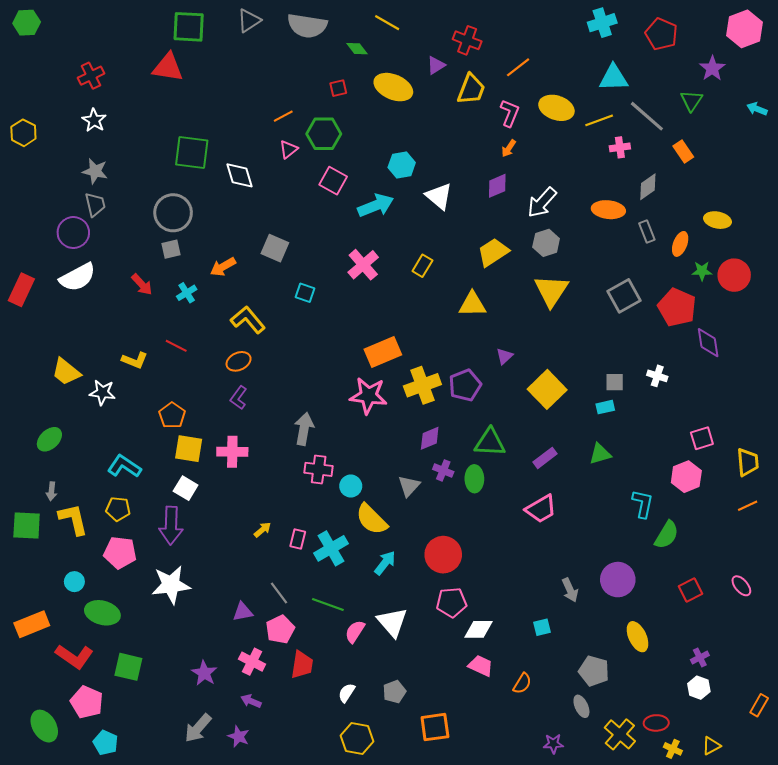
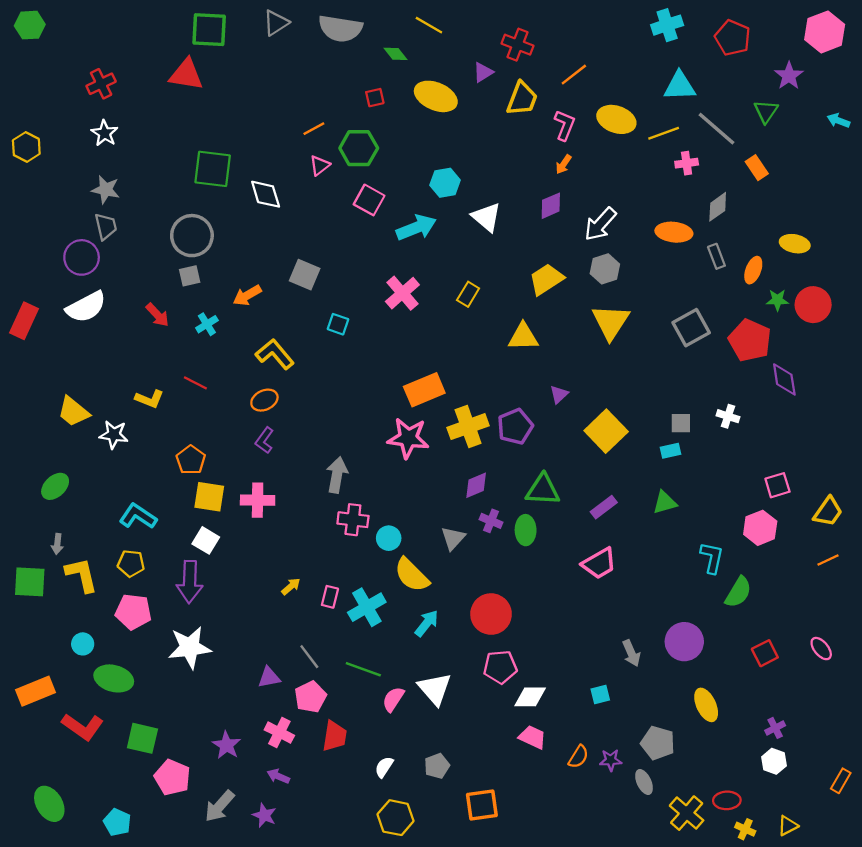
yellow trapezoid: (748, 462) -> (828, 512), turned 40
pink pentagon: (87, 702) -> (172, 777), moved
purple star: (553, 744) -> (611, 760), moved

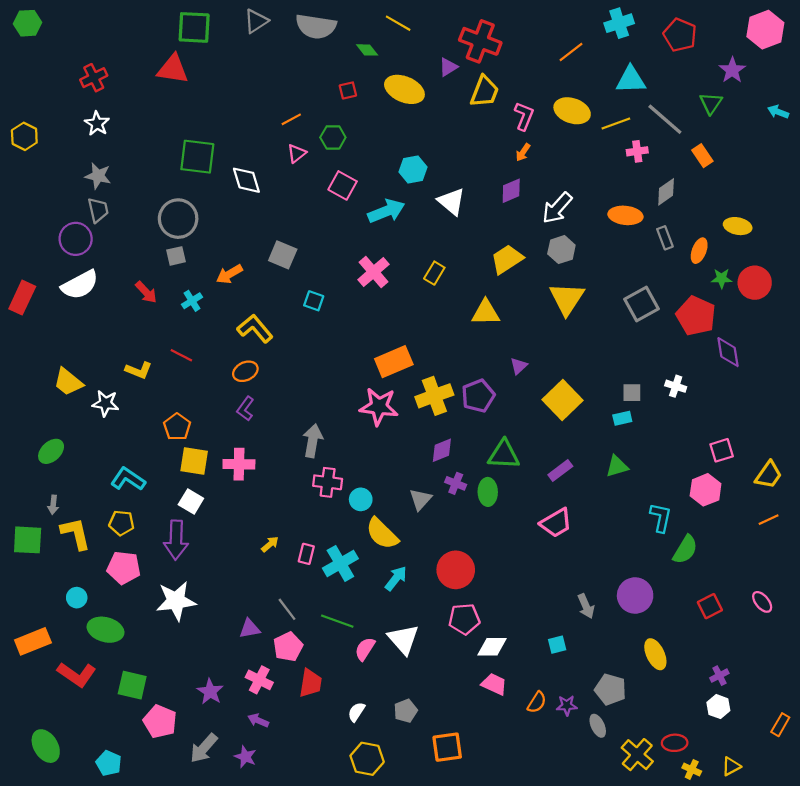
red cross: (517, 45) -> (480, 41), size x1.4
orange line: (574, 75) -> (571, 52), moved
green hexagon: (359, 148) -> (333, 137), size x0.7

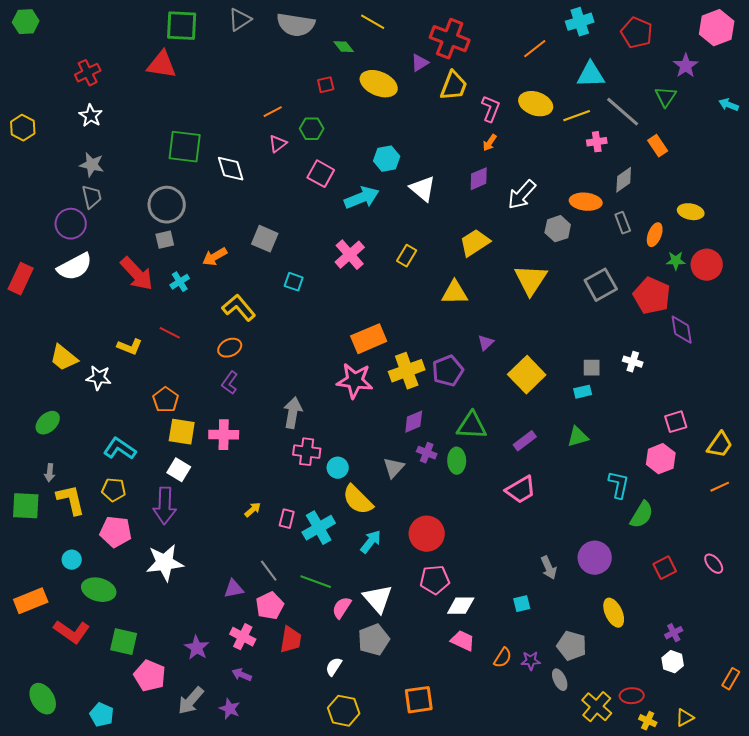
gray hexagon: (561, 250) -> (558, 229), moved
red arrow: (146, 292) -> (137, 274), size x1.6
gray pentagon: (406, 711) -> (374, 640), moved, size x1.4

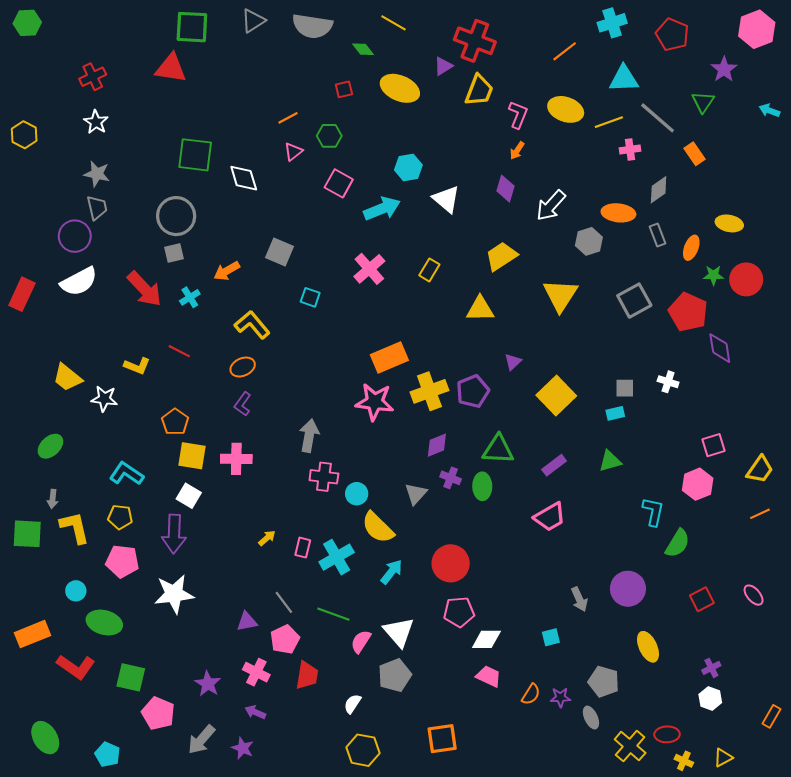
purple diamond: (479, 179) -> (505, 189), turned -50

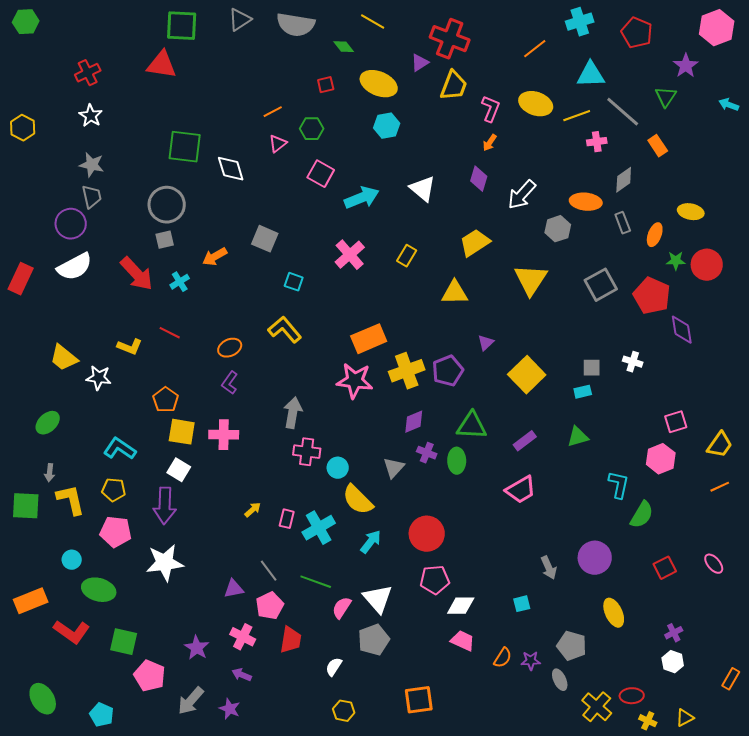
cyan hexagon: (408, 167) -> (387, 126), moved
yellow L-shape: (252, 325) -> (285, 330), moved
yellow hexagon: (363, 750) -> (344, 711), size x0.7

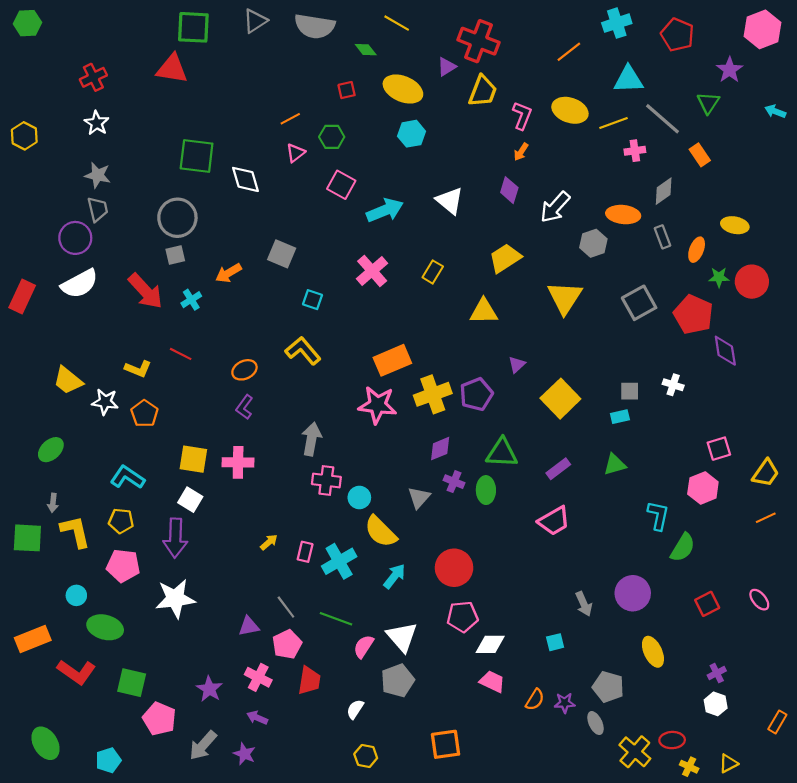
orange pentagon: (166, 400) -> (144, 413), moved
cyan pentagon: (102, 715) -> (108, 760), turned 30

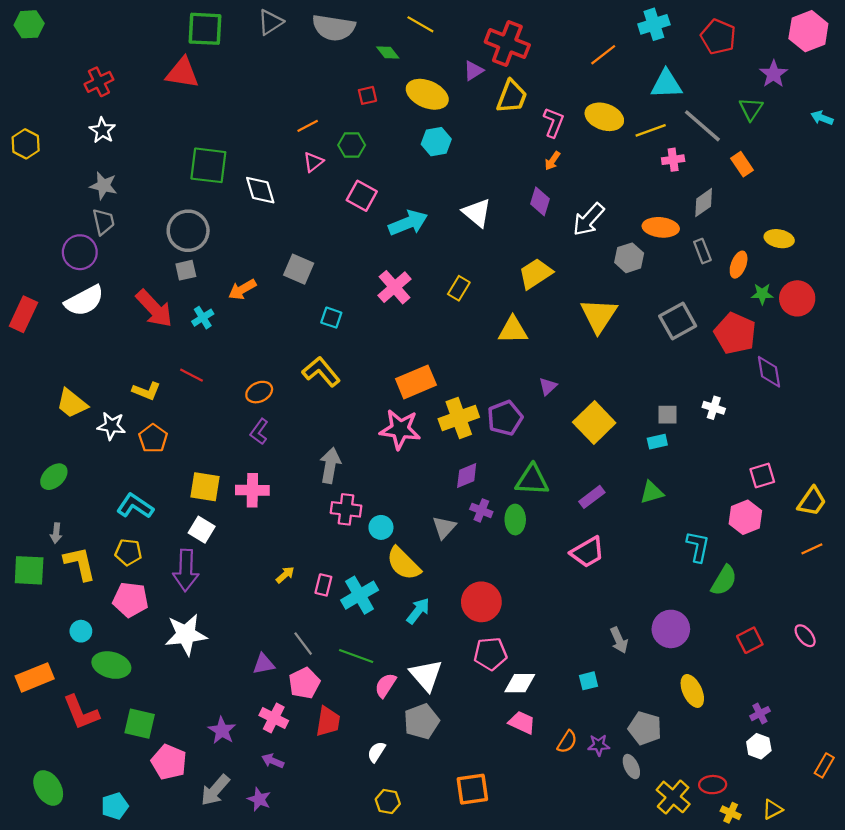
red L-shape: (76, 672) -> (81, 712), turned 33

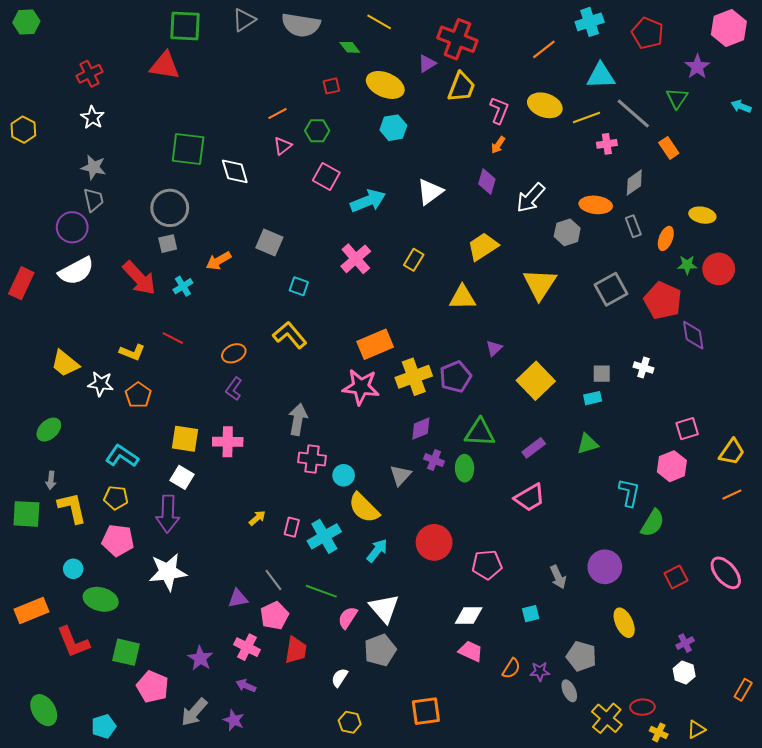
white triangle: (477, 213) -> (430, 192), turned 44
pink ellipse: (805, 636) -> (726, 573), size x1.6
pink pentagon: (490, 654) -> (487, 565), moved

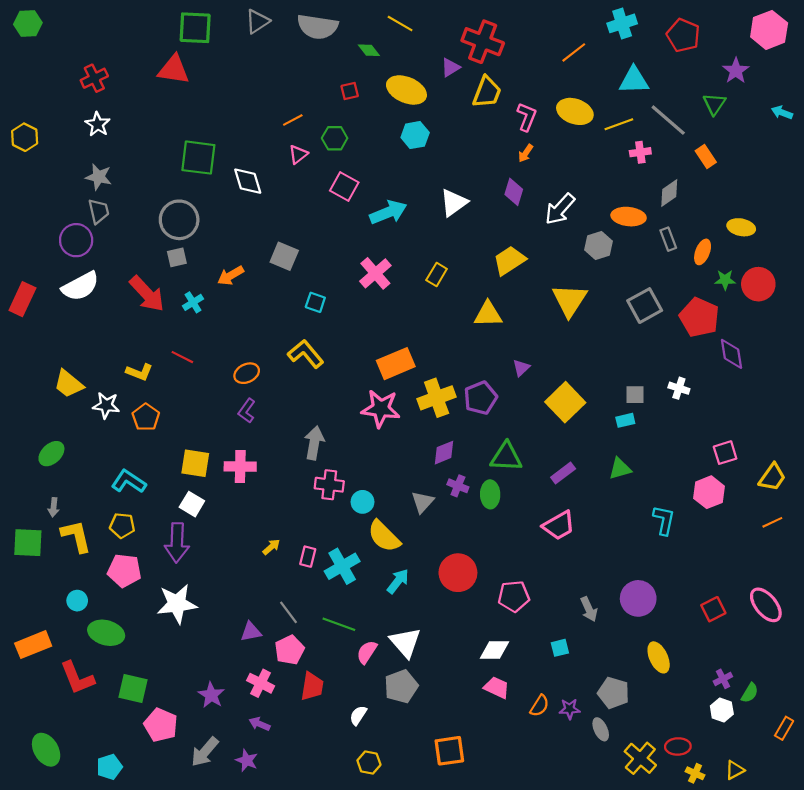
green semicircle: (653, 523) -> (750, 693), moved, size x0.7

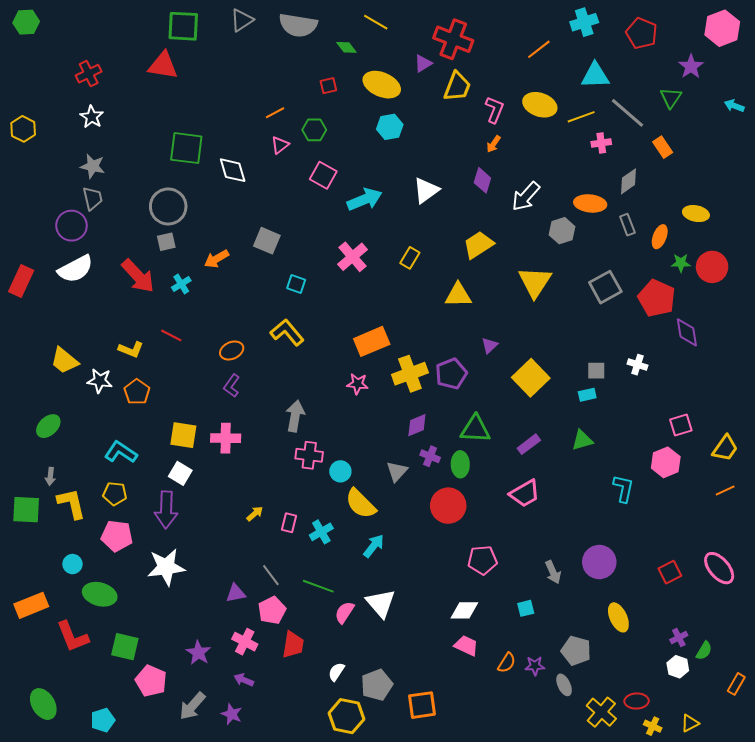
pink star: (381, 409) -> (358, 384), size x0.6
cyan cross: (342, 566) -> (321, 532), size x0.7
red circle: (458, 573) -> (448, 506), moved
gray pentagon: (401, 686) -> (377, 685), moved
yellow hexagon: (369, 763) -> (346, 716), size x1.6

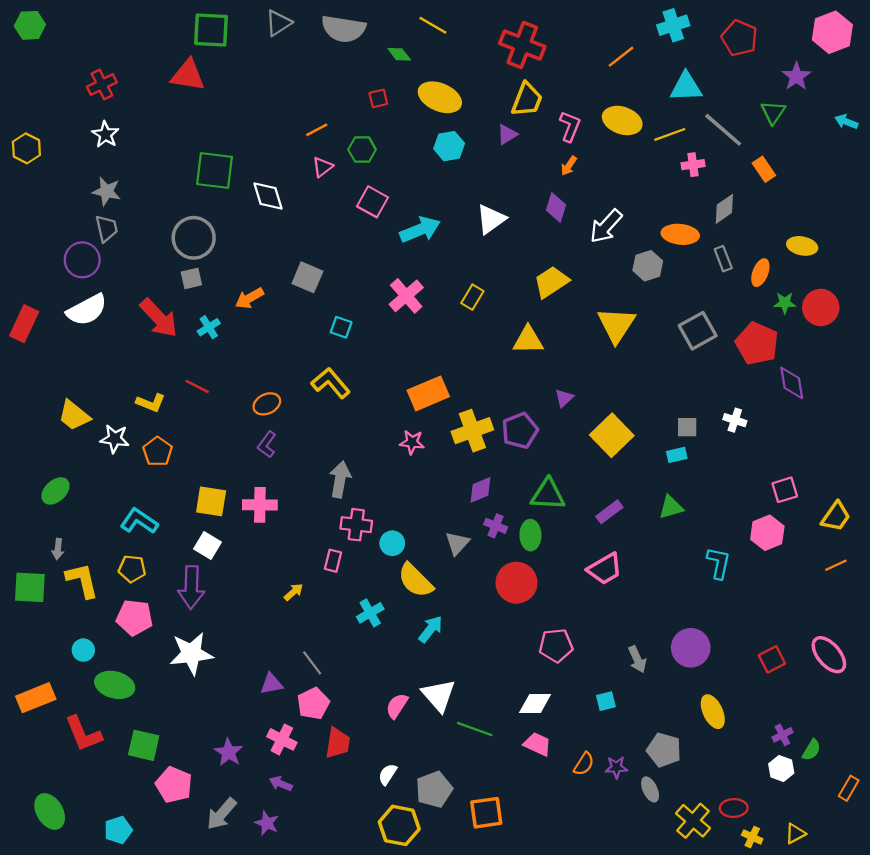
purple triangle: (423, 63) -> (507, 134), moved
pink rectangle: (289, 523) -> (333, 561), moved
green line: (318, 586) -> (475, 729), moved

